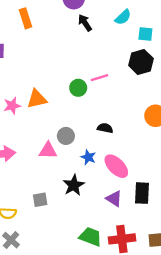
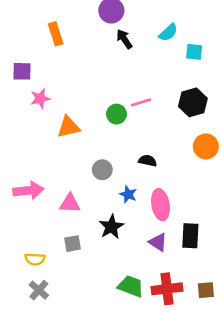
black hexagon: (141, 62) -> (193, 102), moved
pink star: (12, 106) -> (40, 99), moved
pink triangle: (48, 150) -> (70, 203), moved
pink ellipse: (116, 166) -> (161, 205), turned 35

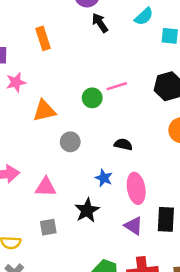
orange rectangle: (56, 34) -> (43, 38), moved
gray circle: (102, 170) -> (70, 142), moved

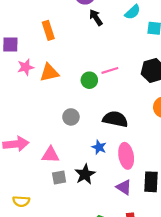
orange triangle: (44, 111) -> (49, 73), moved
black semicircle: (123, 144) -> (115, 119), size x1.6
gray square: (48, 227) -> (59, 177), moved

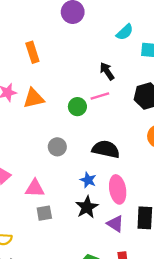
black arrow: (96, 17) -> (107, 71), moved
black star: (85, 174) -> (87, 207), moved

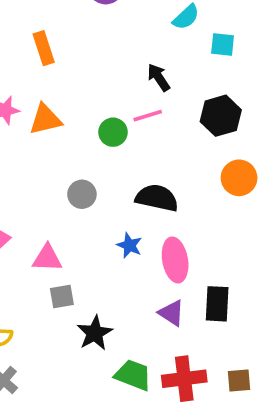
black star: (87, 207) -> (95, 333), moved

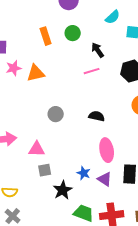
orange rectangle: (44, 48) -> (46, 36), moved
green circle: (113, 132) -> (73, 33), moved
black semicircle: (157, 198) -> (97, 116), size x0.7
blue star: (129, 245) -> (84, 173), moved

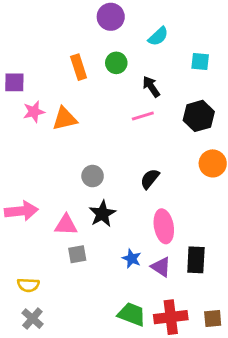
cyan semicircle: (113, 17) -> (158, 36), moved
black semicircle: (97, 116) -> (150, 179), turned -63
black star: (63, 190) -> (102, 214), moved

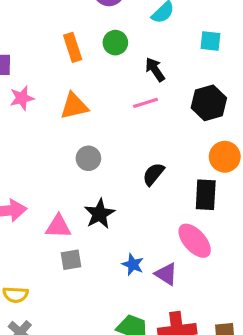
orange triangle: (65, 119) -> (74, 106), moved
gray circle: (93, 176) -> (88, 158), moved
pink ellipse: (164, 226) -> (195, 241), moved, turned -32
black rectangle: (196, 260) -> (206, 195), moved

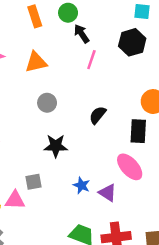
black arrow: (155, 70) -> (82, 34), moved
pink line: (145, 103) -> (91, 60), turned -54
black hexagon: (209, 103) -> (132, 42), moved
black star: (100, 214) -> (56, 146), turned 30
pink triangle: (58, 226) -> (15, 200), moved

